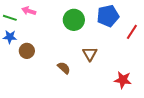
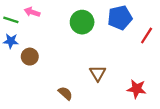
brown triangle: (90, 54) -> (98, 73), moved
brown semicircle: (64, 68) -> (65, 93), moved

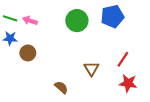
pink arrow: (32, 12) -> (30, 21), moved
red line: (147, 35) -> (123, 59), moved

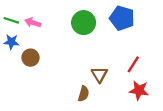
blue pentagon: (112, 16) -> (122, 18), turned 30
brown semicircle: (61, 87) -> (84, 94), moved, turned 64

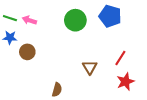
red star: (139, 90) -> (125, 82), turned -30
brown semicircle: (84, 94) -> (57, 90), moved

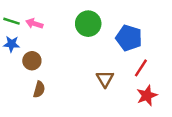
blue pentagon: (110, 16) -> (129, 38), moved
brown semicircle: (57, 90) -> (39, 89), moved

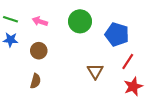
pink arrow: (34, 24) -> (40, 21), moved
brown circle: (32, 61) -> (39, 51), moved

